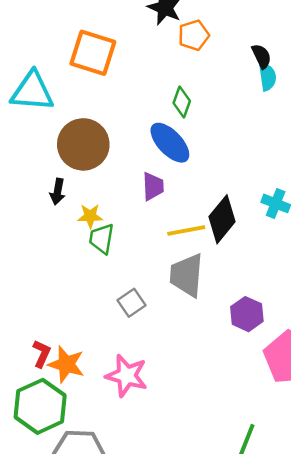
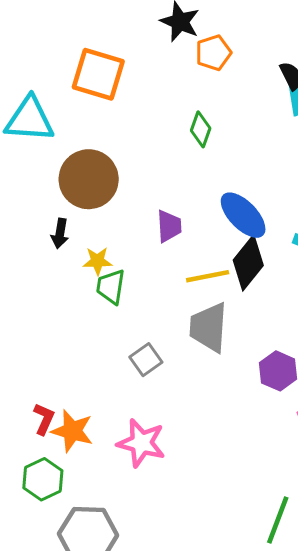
blue ellipse: (170, 143) -> (243, 215), moved
green hexagon: (40, 406) -> (43, 479), size x0.7

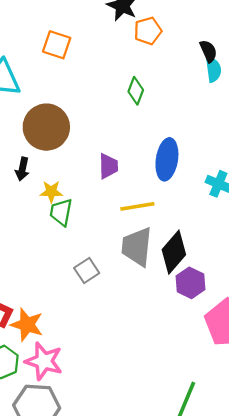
orange square: (98, 74) -> (57, 45), size x0.7
blue ellipse: (243, 215) -> (167, 159), turned 51
black diamond: (248, 263) -> (174, 252), moved
pink star: (141, 443) -> (44, 361), moved

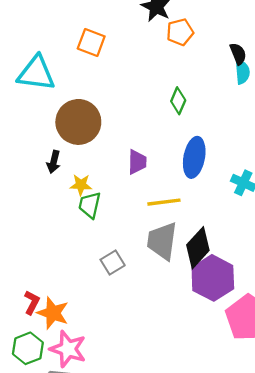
green diamond: (136, 91) -> (178, 101), moved
purple hexagon: (190, 283) -> (213, 278), size x1.5

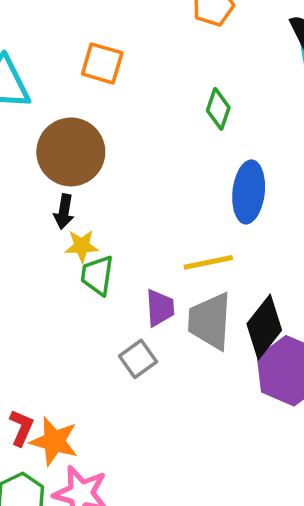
orange square: (91, 42) -> (102, 63), moved
black arrow: (54, 162) -> (64, 212), moved
purple trapezoid: (137, 162) -> (160, 308), moved

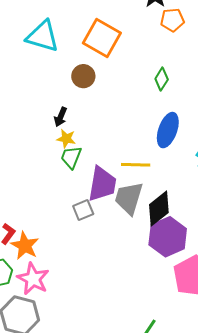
orange square: (102, 63) -> (102, 38), size x1.5
brown circle: (71, 152) -> (83, 76), moved, size x0.6
purple trapezoid: (160, 308) -> (102, 184), size x1.6

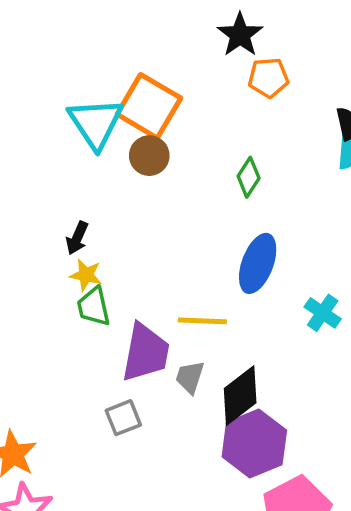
cyan triangle: (43, 36) -> (96, 123), moved, turned 39
brown circle: (83, 76) -> (149, 156), moved
green trapezoid: (71, 157) -> (94, 307), turned -35
gray trapezoid: (129, 198) -> (190, 377), size x0.6
gray square: (83, 210) -> (123, 418), moved

